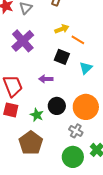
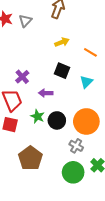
orange line: (78, 40) -> (90, 52), moved
purple cross: (23, 41) -> (22, 77), moved, size x0.6
green star: (37, 115) -> (38, 116), moved

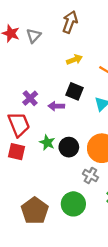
purple arrow: (46, 93) -> (56, 106), moved
brown pentagon: (30, 158) -> (35, 211), moved
green circle: (73, 172) -> (73, 204), moved

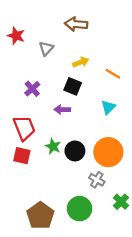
brown arrow: (70, 22) -> (76, 24), turned -105
gray triangle: (34, 36) -> (46, 48), moved
black square: (75, 91) -> (73, 86), moved
purple cross: (30, 98) -> (32, 89), moved

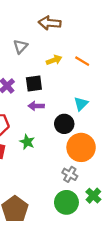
orange line: (113, 74) -> (82, 61), moved
black square: (73, 86) -> (34, 84), moved, turned -30
black circle: (75, 151) -> (64, 124), moved
green circle: (80, 209) -> (66, 202), moved

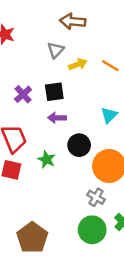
gray triangle: (20, 47) -> (56, 50), moved
black circle: (64, 124) -> (79, 145), moved

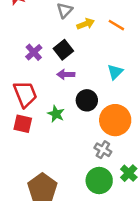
black square: (54, 92) -> (63, 50), turned -30

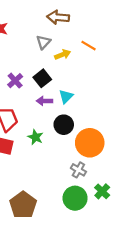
orange line: (116, 25) -> (89, 46), moved
cyan triangle: (115, 72) -> (66, 96), moved

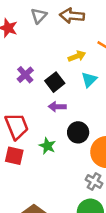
gray triangle: (43, 42) -> (39, 16), moved
purple cross: (15, 81) -> (25, 75), moved
cyan triangle: (66, 96) -> (89, 80), moved

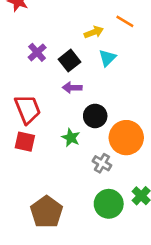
green star: (47, 146) -> (71, 138), moved
gray cross: (94, 181) -> (102, 163), moved

